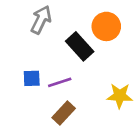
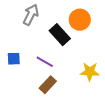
blue square: (32, 78) -> (14, 59), moved
purple line: (60, 82) -> (45, 62), turned 48

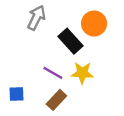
blue square: (14, 59) -> (16, 94), moved
yellow star: (90, 72) -> (82, 73), moved

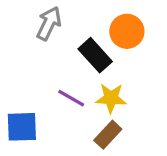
blue square: (16, 94) -> (22, 127), size x1.5
brown rectangle: (56, 100) -> (108, 135), moved

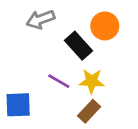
gray arrow: (49, 23) -> (40, 19), turned -136

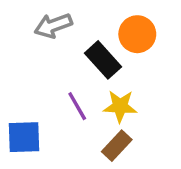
purple line: (59, 81) -> (77, 106), turned 30

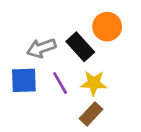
gray arrow: (53, 26) -> (41, 48), moved
blue square: (24, 137) -> (24, 80), moved

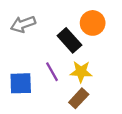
gray arrow: (41, 48) -> (23, 24), moved
blue square: (24, 80) -> (21, 83), moved

